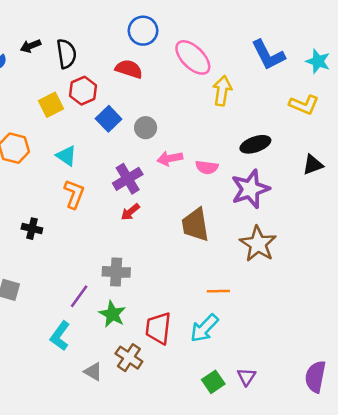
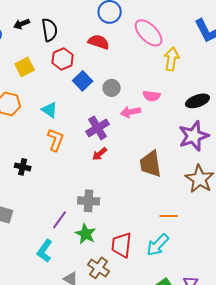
yellow square: (51, 105) -> (25, 67), moved
pink semicircle: (207, 167) -> (152, 96), moved

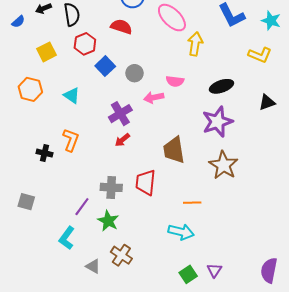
orange L-shape: (56, 140) -> (71, 140), moved
red trapezoid: (122, 245) -> (146, 182), moved
cyan arrow: (158, 245) -> (181, 232), turned -120

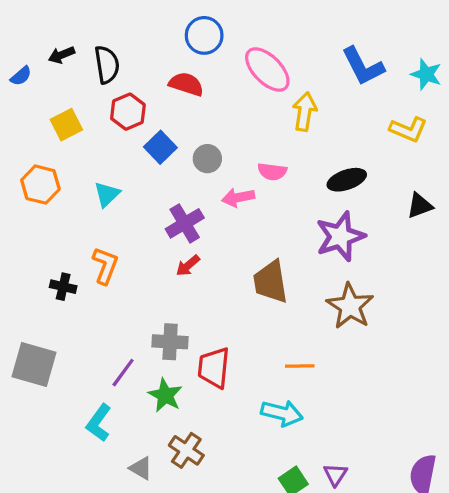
cyan triangle: (72, 95) -> (107, 194), turned 42
red trapezoid: (146, 182) -> (214, 368), moved
gray square: (26, 202) -> (34, 364), size x1.6

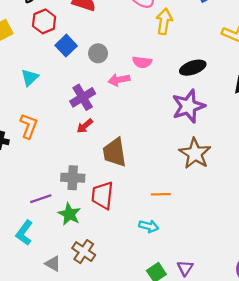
brown trapezoid: (271, 282) -> (115, 152), moved
purple line: (123, 373) -> (41, 199), turned 35
cyan arrow: (282, 413) -> (149, 226), size x0.7

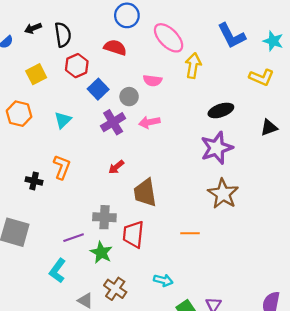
pink semicircle: (142, 62) -> (153, 81), moved
purple cross: (83, 97) -> (113, 122), moved
cyan arrow: (149, 226) -> (163, 280), moved

